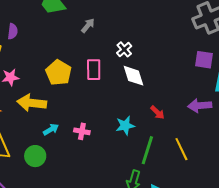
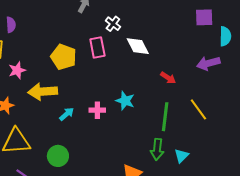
white cross: (124, 49) -> (113, 24), moved
cyan star: (125, 126) -> (125, 101), moved, turned -30
green circle: (35, 156) -> (58, 156), moved

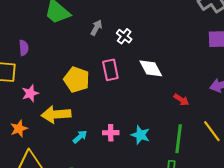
white cross: (113, 24) -> (124, 36), moved
cyan star: (125, 101) -> (140, 135), moved

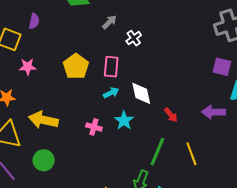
white diamond: (151, 68) -> (141, 93), moved
yellow arrow: (56, 114) -> (43, 120), moved
cyan star: (140, 135) -> (124, 120), moved
cyan arrow: (80, 137) -> (111, 93), moved

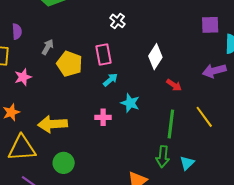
gray arrow: (109, 22) -> (48, 47), moved
white diamond: (141, 93) -> (155, 57), moved, turned 60

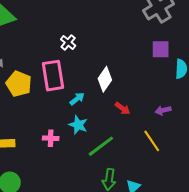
pink rectangle: (103, 55) -> (53, 76), size x1.4
purple arrow: (214, 71) -> (163, 110), moved, size x0.7
cyan arrow: (110, 80) -> (77, 99), moved
green line: (171, 124) -> (101, 146), moved, turned 44

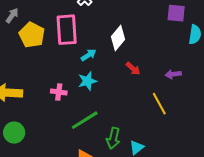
cyan star: (78, 125) -> (87, 81), turned 30
green line: (101, 146) -> (85, 120), moved

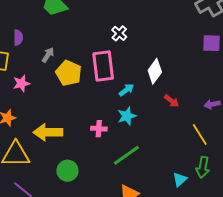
green circle: (14, 133) -> (67, 171), moved
green arrow: (113, 138) -> (203, 167), moved

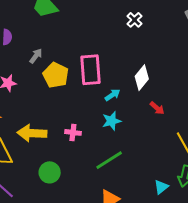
white cross: (119, 33) -> (135, 20), moved
pink cross: (99, 129) -> (73, 132), moved

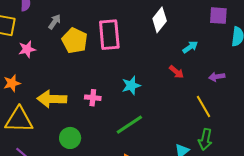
white diamond: (142, 78) -> (160, 20), moved
cyan arrow: (112, 95) -> (190, 47), moved

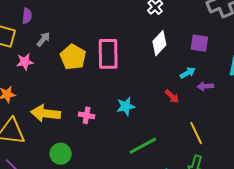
purple square: (218, 16) -> (199, 43), moved
gray arrow: (55, 22) -> (43, 39), moved
purple arrow: (217, 77) -> (205, 86), moved
green line: (129, 125) -> (143, 146), moved

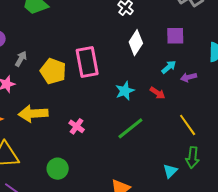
cyan star: (126, 106) -> (125, 91), moved
yellow arrow: (46, 113) -> (33, 114), moved
pink cross: (87, 115) -> (77, 126), turned 35
green line: (143, 146) -> (130, 128), moved

